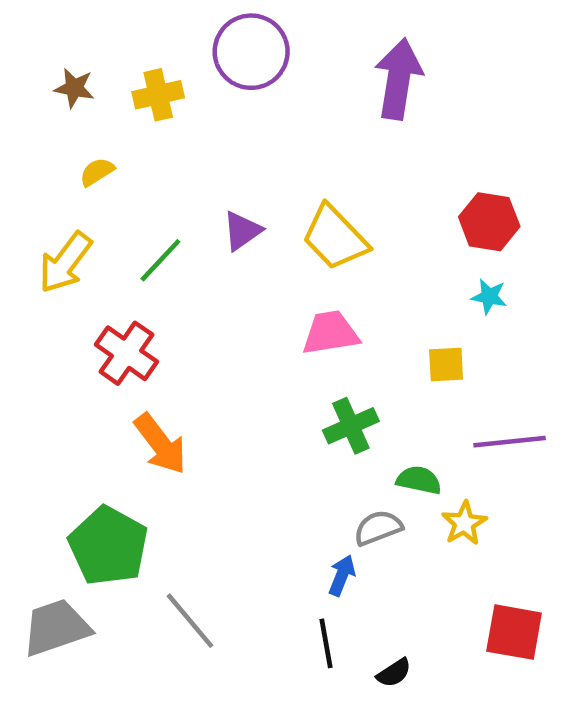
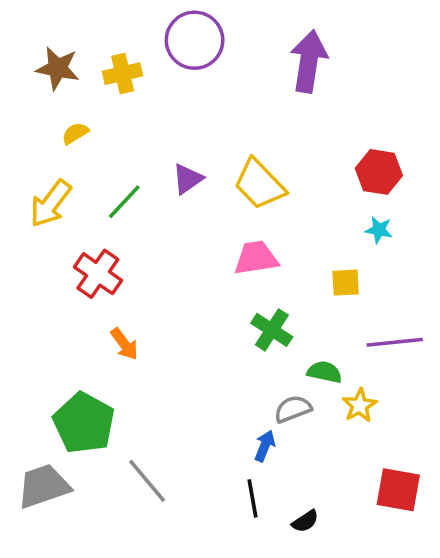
brown star: (74, 88) -> (58, 68), size x1.4
green cross: (351, 426) -> (272, 330), turned -33
orange arrow: (160, 444) -> (124, 344), size x0.7

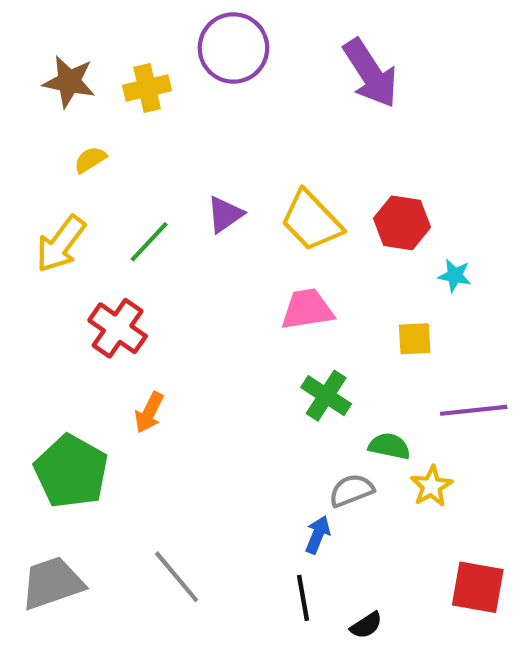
purple arrow: (309, 61) -> (370, 73), turned 138
red hexagon: (379, 172) -> (402, 223), moved
orange arrow: (124, 344) -> (149, 412), turned 64
green pentagon: (84, 423) -> (71, 471), moved

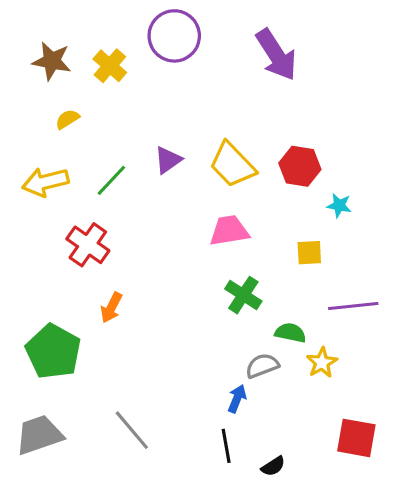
yellow cross: (147, 88) -> (110, 66), turned -36
yellow arrow: (61, 244) -> (45, 182), turned 39

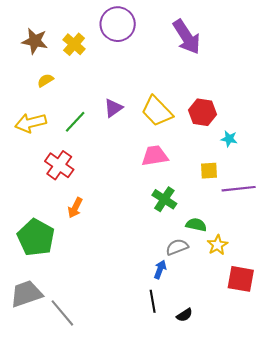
purple line: (353, 306) -> (239, 189), moved
gray line: (132, 430) -> (62, 313), moved
red square: (356, 438) -> (241, 279), moved

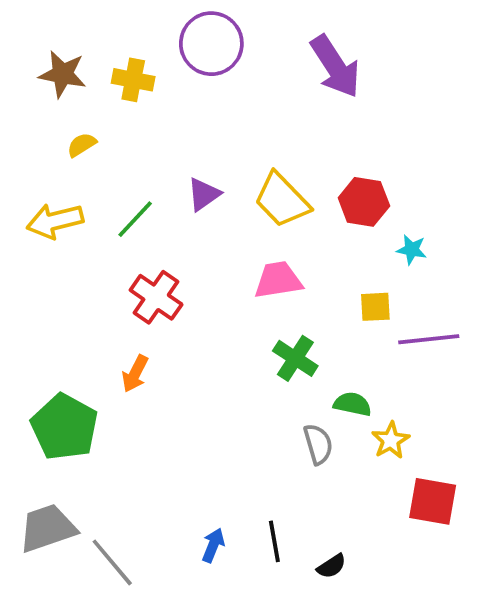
yellow cross: (74, 44) -> (133, 80), turned -30
red cross: (59, 165) -> (156, 297), moved
gray semicircle: (177, 247) -> (318, 444), turned 95
blue arrow: (160, 269) -> (213, 545), moved

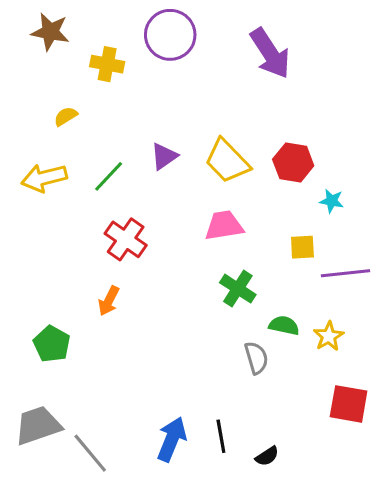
brown star: (63, 74) -> (50, 32), moved
green pentagon: (64, 427) -> (52, 344), size x0.7
yellow star: (391, 440) -> (329, 336), moved
blue arrow: (213, 545) -> (172, 439), size x1.6

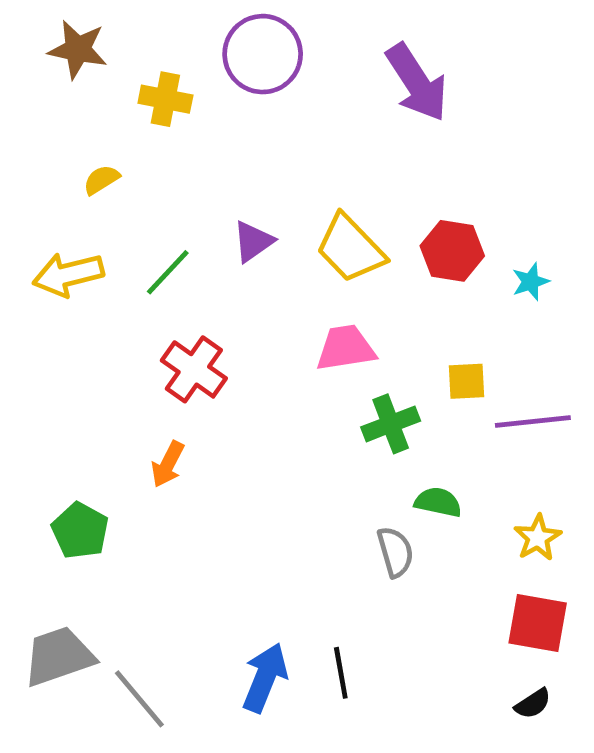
cyan star: (332, 201) -> (531, 282), moved, turned -30
green cross: (238, 289) -> (391, 424), moved, turned 36
yellow star: (329, 336) -> (538, 538), moved
black semicircle: (267, 456) -> (533, 704), moved

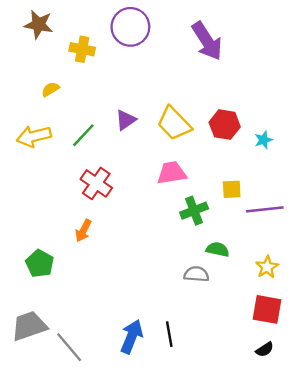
gray semicircle: (395, 552) -> (196, 274), turned -70

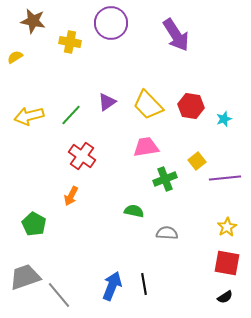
yellow semicircle: (50, 89) -> (15, 57), moved
yellow square: (232, 189) -> (197, 161), turned -36
green semicircle: (218, 249) -> (134, 211), moved

